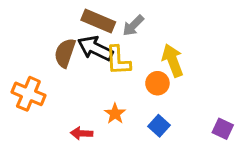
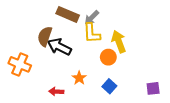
black arrow: (95, 48) -> (59, 47), moved
yellow L-shape: (118, 60) -> (92, 33), moved
purple square: (223, 129) -> (153, 88), turned -32

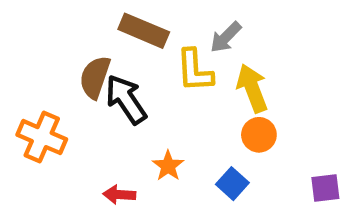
gray arrow: (92, 18) -> (226, 37), moved
black arrow: (59, 47) -> (126, 99), turned 30
orange circle: (108, 57) -> (259, 135), moved

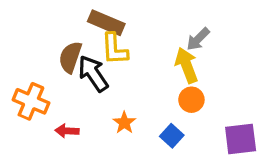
gray arrow: (226, 37) -> (198, 39), moved
yellow L-shape: (195, 71) -> (114, 49), moved
purple square: (325, 188) -> (241, 139), size x1.5
red arrow: (119, 195) -> (67, 131), moved

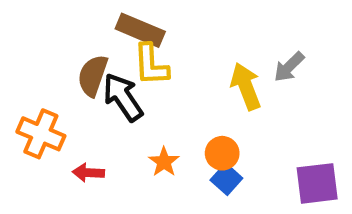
gray arrow: (198, 39) -> (289, 67), moved
orange circle: (191, 100) -> (222, 153), moved

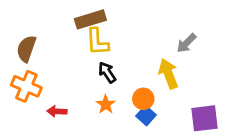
brown rectangle: (140, 30) -> (90, 19), turned -40
brown semicircle: (93, 76) -> (26, 49), moved
yellow arrow: (246, 86) -> (168, 74), moved
black arrow: (123, 97) -> (107, 72), moved, size x0.7

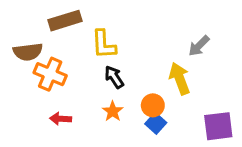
brown rectangle: (90, 19) -> (65, 21), moved
brown semicircle: (26, 49) -> (28, 52), turned -116
orange cross: (26, 86) -> (50, 74), moved

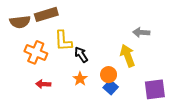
yellow L-shape: (104, 44) -> (63, 41), moved
gray arrow: (199, 46) -> (141, 32), turned 49
brown semicircle: (28, 52) -> (20, 22), moved

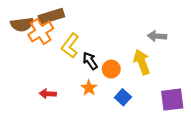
yellow L-shape: (63, 41) -> (70, 46), turned 40
orange cross: (36, 52) -> (41, 31), moved, turned 35
orange circle: (109, 75) -> (111, 69), moved

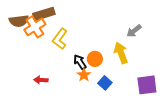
gray arrow: (157, 36) -> (134, 31), turned -42
black arrow: (90, 61) -> (80, 62), moved
orange star: (89, 88) -> (84, 75), moved

